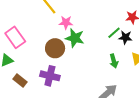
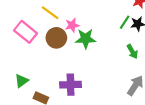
pink rectangle: (15, 37) -> (25, 32), moved
brown circle: (55, 48) -> (56, 38), moved

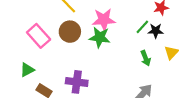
pink star: (72, 25) -> (104, 20), moved, size x1.5
pink rectangle: (25, 32) -> (39, 36), moved

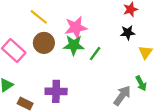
green line: (142, 27) -> (95, 54), moved
green arrow: (146, 58) -> (141, 83), moved

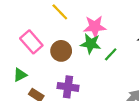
brown circle: (44, 43) -> (61, 51), moved

